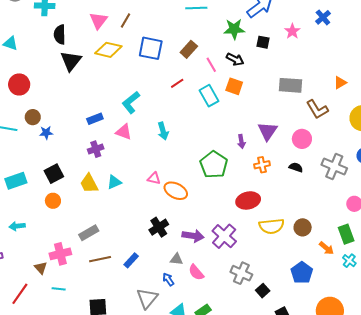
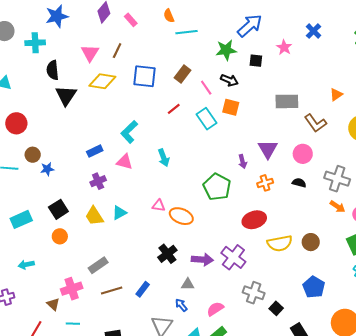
orange arrow: (326, 248) -> (338, 207), moved
pink semicircle: (196, 272) -> (215, 309), moved, turned 102

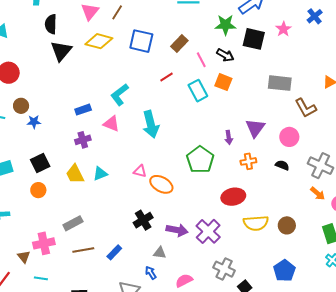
black square: (256, 61) -> (254, 39), size x1.6
cyan arrow: (164, 158) -> (151, 124), size x1.5

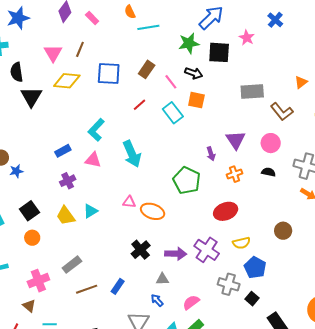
yellow semicircle: (256, 223) -> (241, 243), moved, size x0.7
pink cross: (44, 243) -> (38, 281), moved
blue pentagon: (284, 271) -> (255, 268), moved

